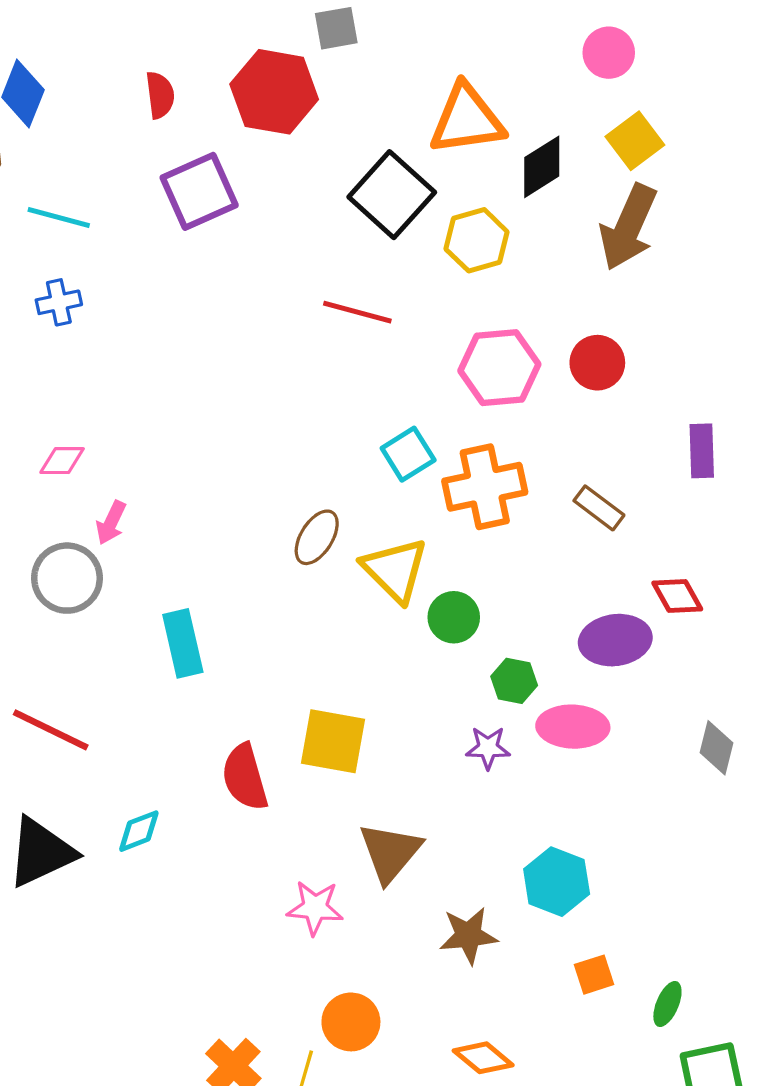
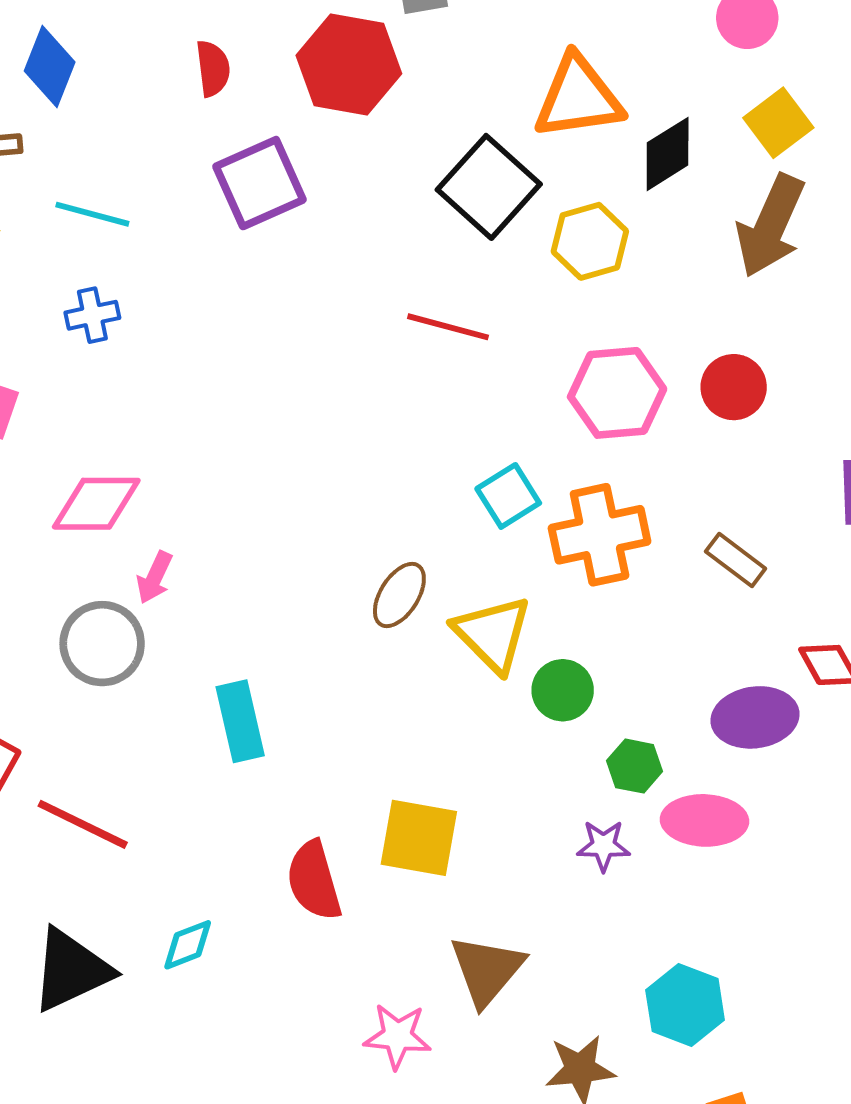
pink diamond: (62, 461) -> (96, 504), size x1.6

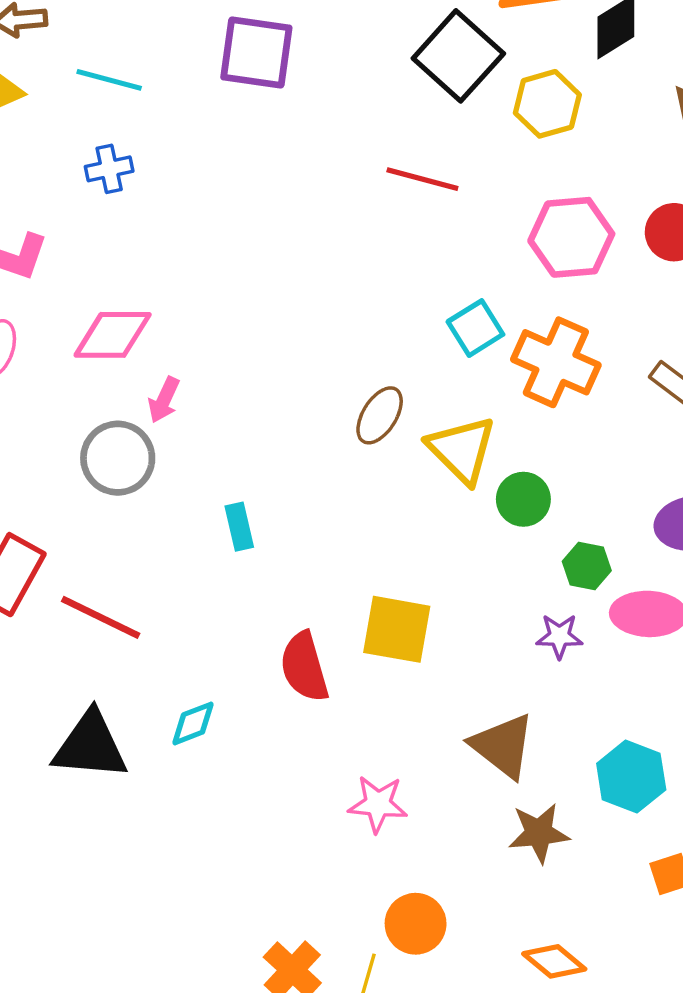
purple square: (259, 183) -> (256, 52), turned 32
orange cross: (600, 535) -> (556, 362), turned 36
cyan rectangle: (240, 721) -> (239, 527), size x0.7
black triangle: (71, 970) -> (90, 746), turned 30
brown triangle: (487, 970) -> (503, 746), moved, turned -32

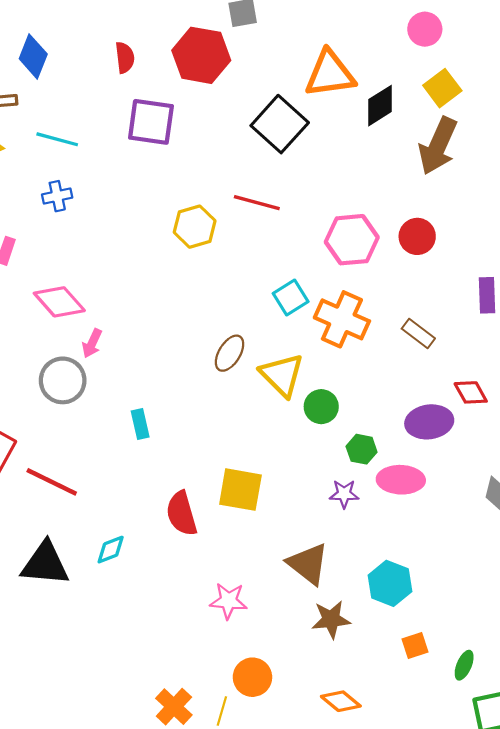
yellow hexagon: (547, 104) -> (195, 227), moved
pink diamond: (113, 335) -> (59, 302), turned 48

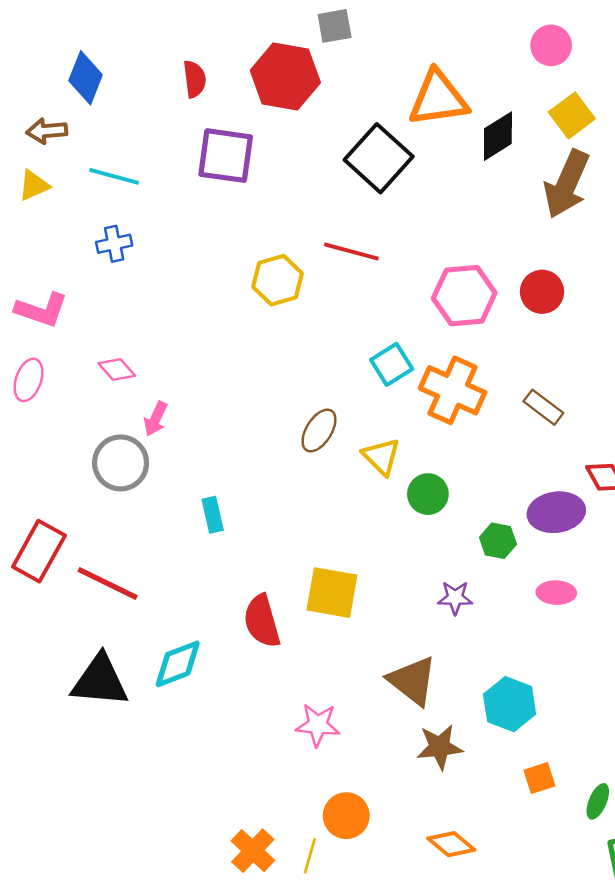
pink diamond: (59, 302) -> (117, 370), size x0.6
yellow triangle: (282, 375) -> (381, 456), size x0.7
green hexagon: (362, 449) -> (498, 541), moved
pink ellipse: (401, 480) -> (556, 593), moved, size x0.7
cyan diamond: (111, 550) -> (178, 664), size x1.4

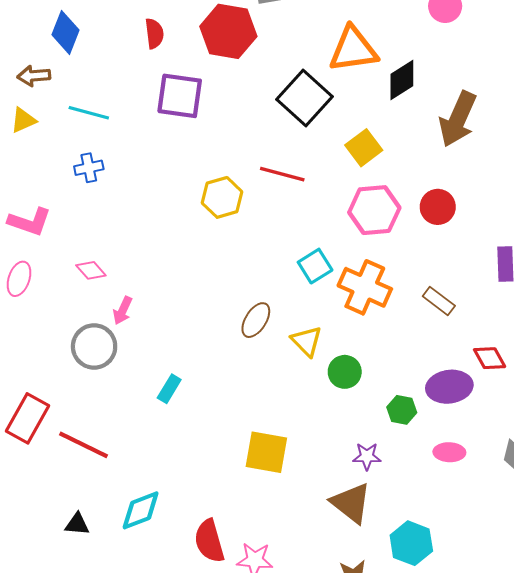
yellow square: (572, 115) -> (364, 148), moved
cyan rectangle: (213, 515) -> (169, 389), turned 44
red semicircle: (262, 621) -> (209, 541), moved
black triangle: (100, 681) -> (77, 524), size x0.5
brown triangle: (412, 681) -> (351, 503), moved

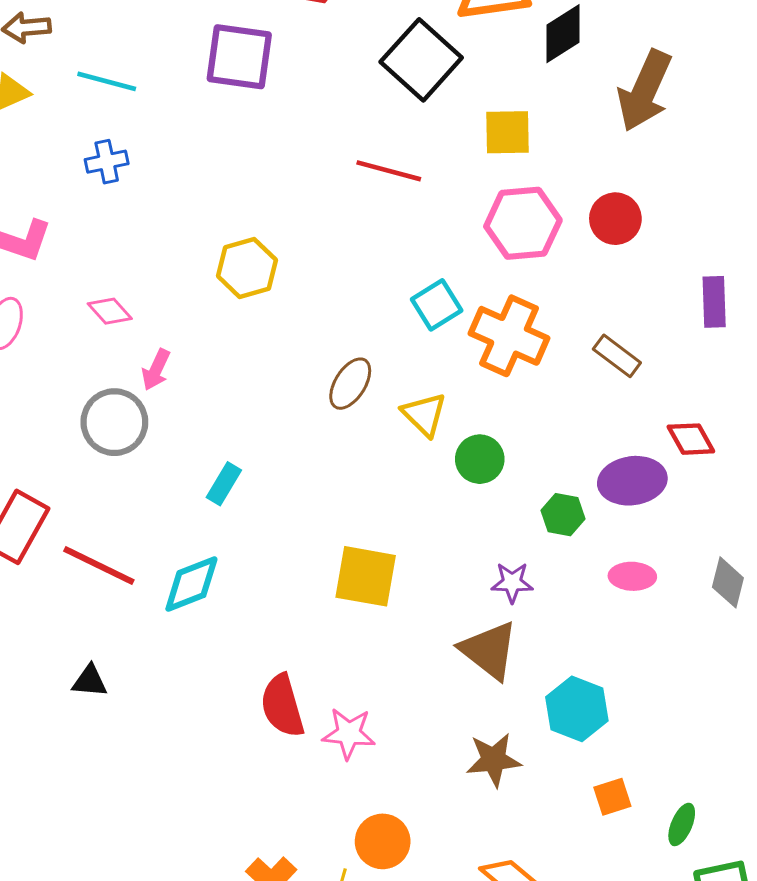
yellow square: (364, 148) -> (507, 132), turned 36
yellow hexagon: (222, 197) -> (247, 268), moved
cyan diamond: (141, 510) -> (191, 584), moved

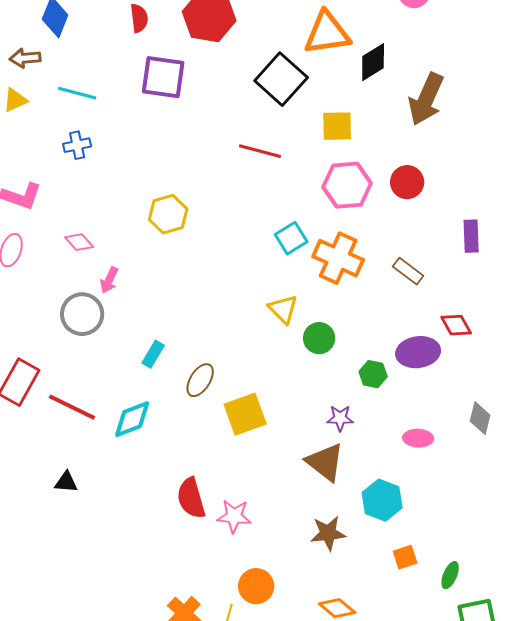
brown ellipse: (350, 384) -> (200, 380), moved
yellow square: (366, 576) -> (245, 414), turned -30
pink ellipse: (632, 576) -> (418, 438), moved

